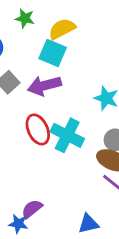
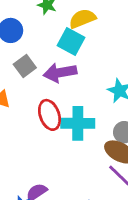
cyan cross: (67, 135) -> (78, 123), turned -32

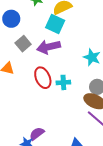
cyan cross: (78, 123) -> (63, 82), size x0.6

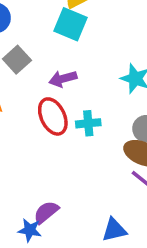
purple arrow: (49, 47) -> (63, 79), moved, size x0.7

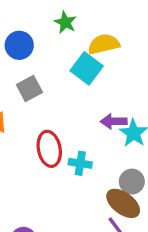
purple arrow: (63, 79) -> (114, 121), moved

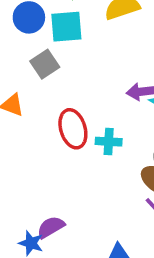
cyan square: (87, 68) -> (66, 27), moved, turned -36

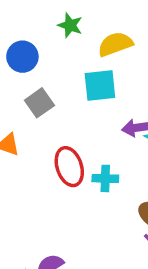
cyan square: (66, 27) -> (100, 86), moved

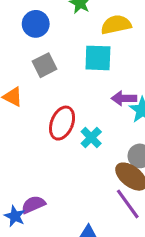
red ellipse: (69, 167) -> (62, 123), turned 32
cyan cross: (105, 178) -> (91, 138), turned 35

